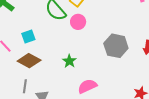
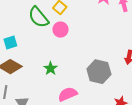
gray hexagon: (116, 46) -> (99, 72), moved

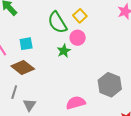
green star: (51, 68) -> (64, 51), moved

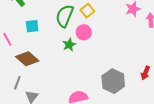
green semicircle: (57, 22) -> (65, 16), turned 50
cyan square: (26, 44) -> (32, 26), moved

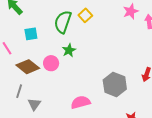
pink circle: (84, 32) -> (51, 63), moved

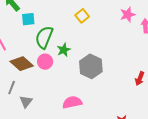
green semicircle: (63, 22) -> (44, 37), moved
cyan square: (31, 34) -> (28, 19), moved
gray hexagon: (115, 84) -> (91, 66), moved

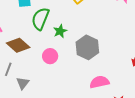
pink circle: (45, 62) -> (50, 56), moved
pink semicircle: (72, 102) -> (99, 82), moved

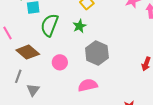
green star: (60, 31) -> (80, 26), moved
pink semicircle: (99, 82) -> (88, 85), moved

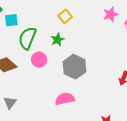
pink circle: (60, 62) -> (39, 60), moved

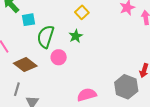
gray hexagon: (74, 67) -> (126, 87), moved

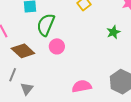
green star: (76, 36) -> (113, 32), moved

